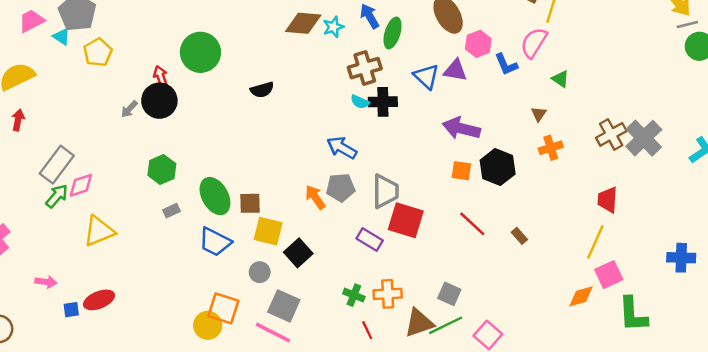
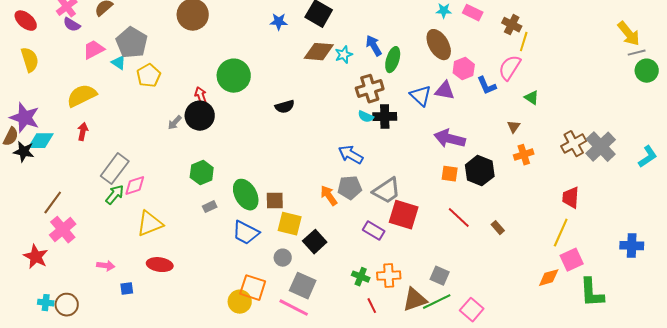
gray trapezoid: (385, 191) -> (387, 191), turned 56
red ellipse: (99, 300) -> (160, 265), moved, turned 30

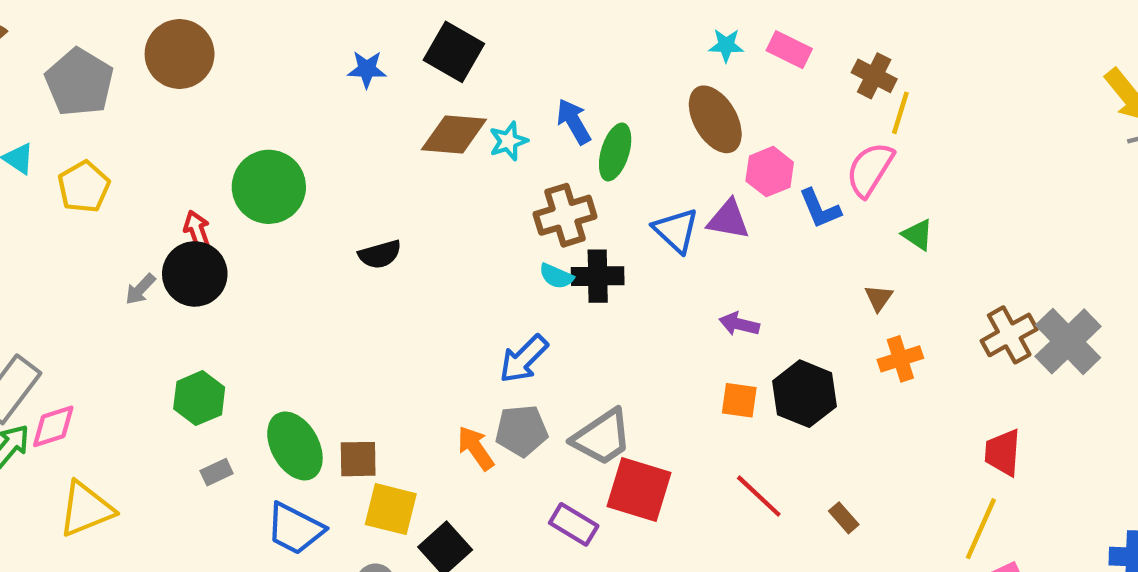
gray pentagon: (132, 43) -> (79, 82), moved
purple arrow: (450, 139) -> (739, 324), size x0.6
blue arrow: (351, 155) -> (524, 359), turned -75

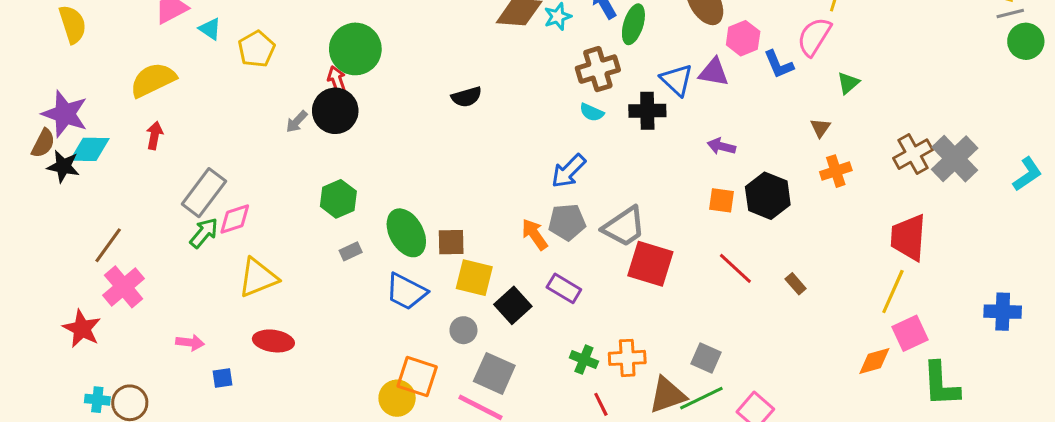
green circle: (269, 187) -> (355, 49), moved
green triangle: (918, 235) -> (848, 83), turned 45
black cross: (598, 276) -> (647, 111), moved
red trapezoid: (1003, 452) -> (908, 237), size x1.4
purple rectangle: (574, 524) -> (564, 288), moved

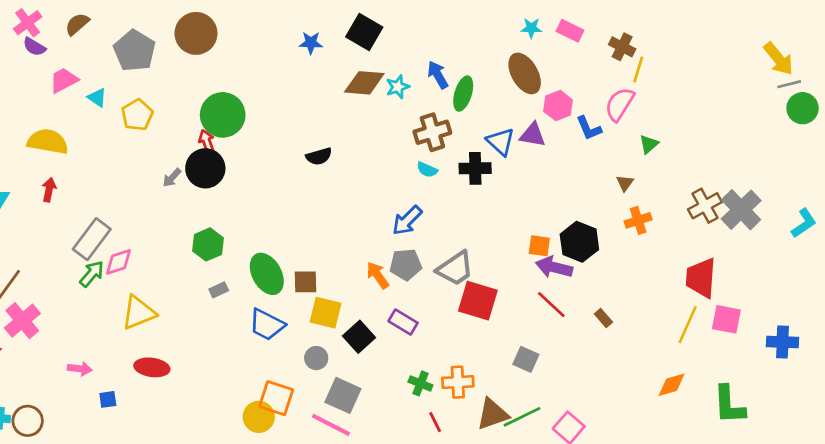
yellow semicircle: (153, 80) -> (48, 142), turned 36
purple arrow: (721, 146) -> (554, 267), moved, size x1.5
pink square: (910, 333) -> (726, 319), moved, turned 36
gray square: (706, 358) -> (526, 359), moved

